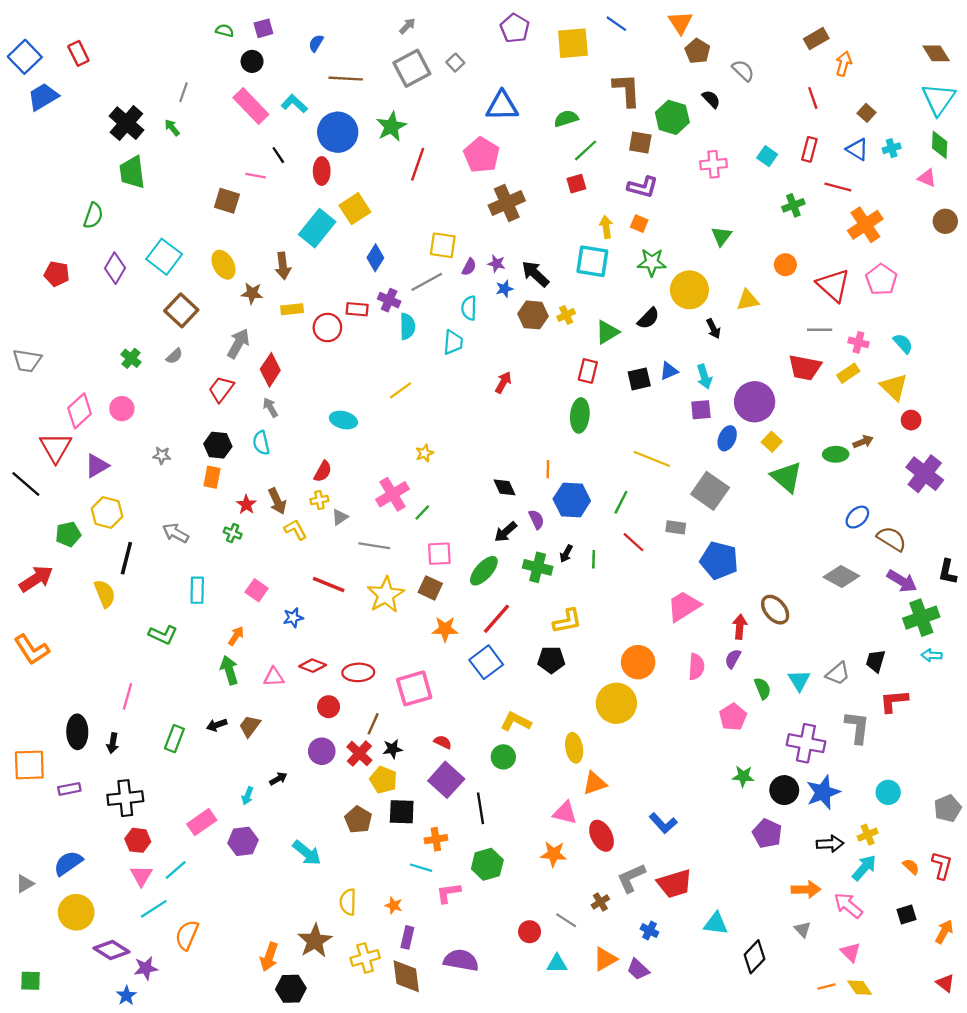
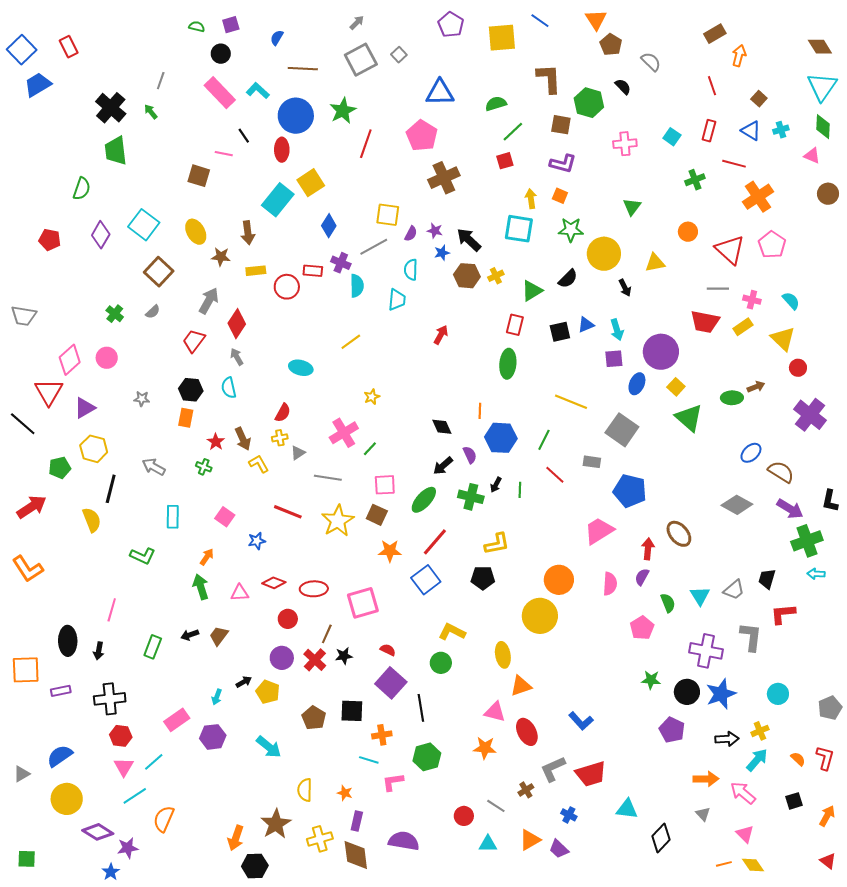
yellow pentagon: (383, 780) -> (268, 692), moved

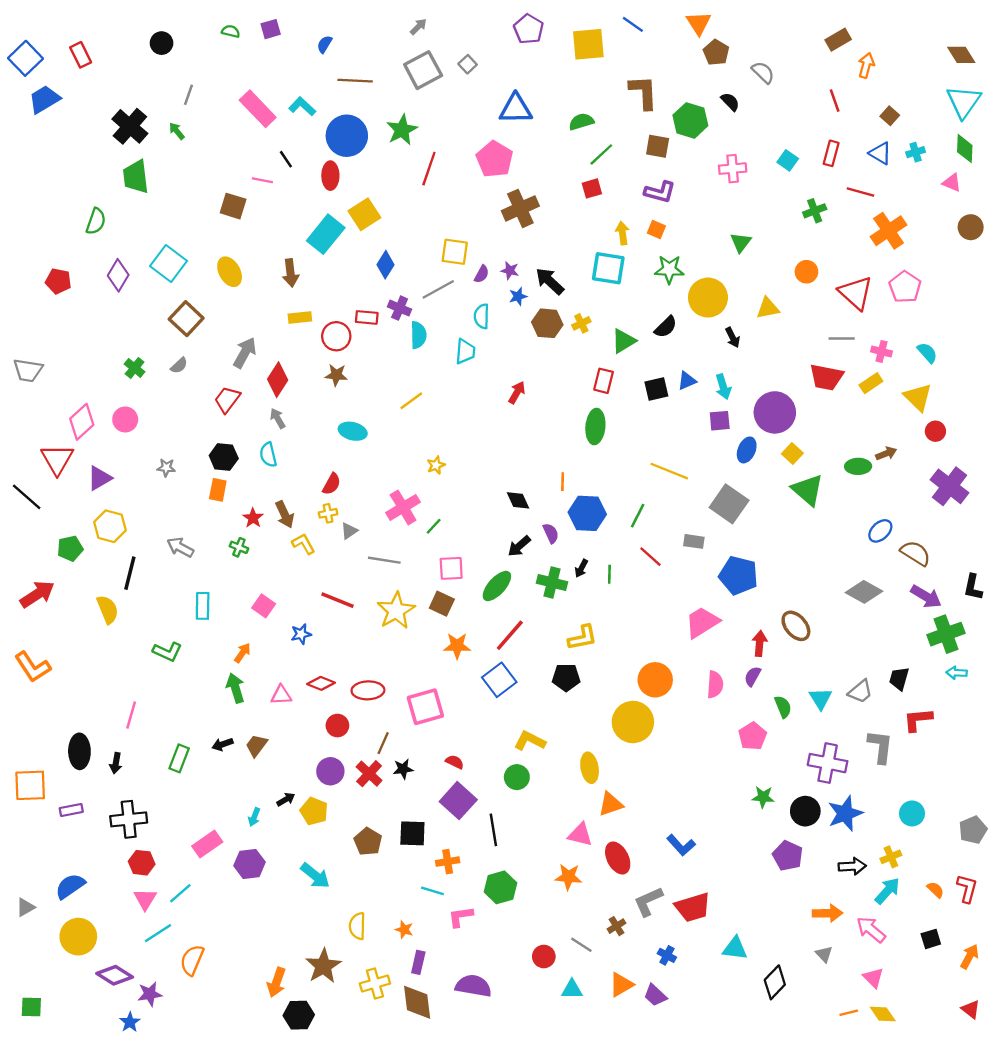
black circle: (221, 54) -> (162, 43), moved
brown star: (221, 257) -> (336, 375), moved

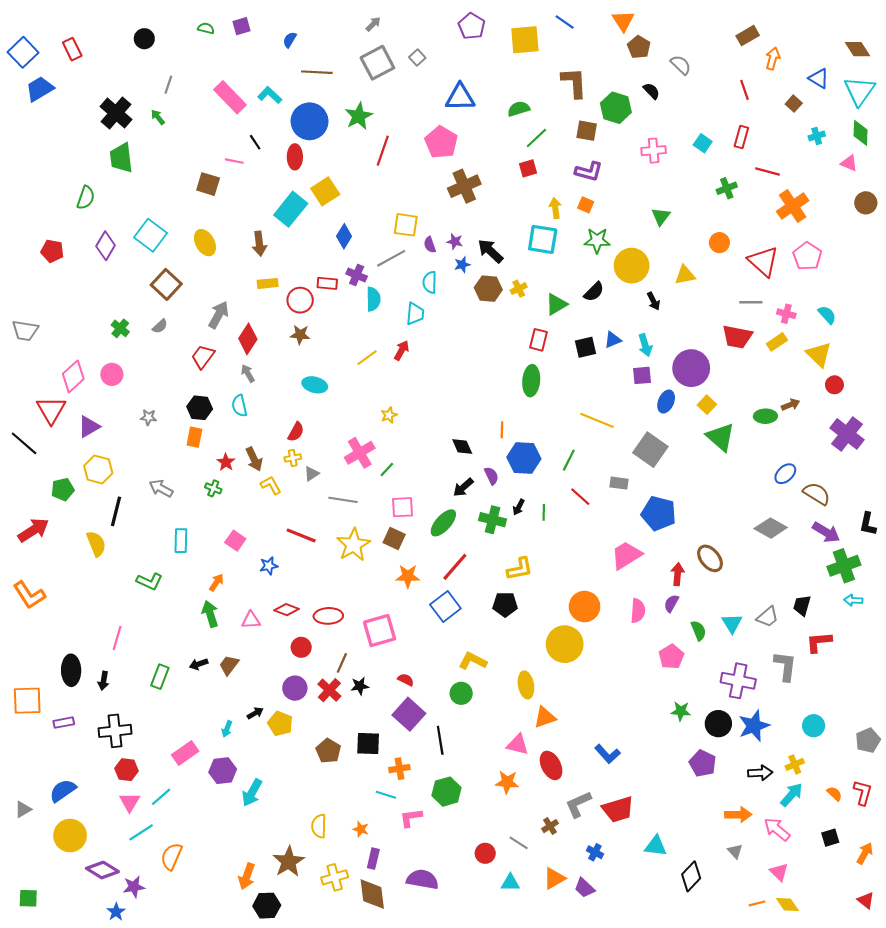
blue triangle: (880, 153) -> (819, 78), moved
purple semicircle: (482, 274) -> (430, 245), turned 133
red arrow: (517, 393) -> (402, 350), moved
cyan arrow: (315, 876) -> (252, 793), moved, turned 80

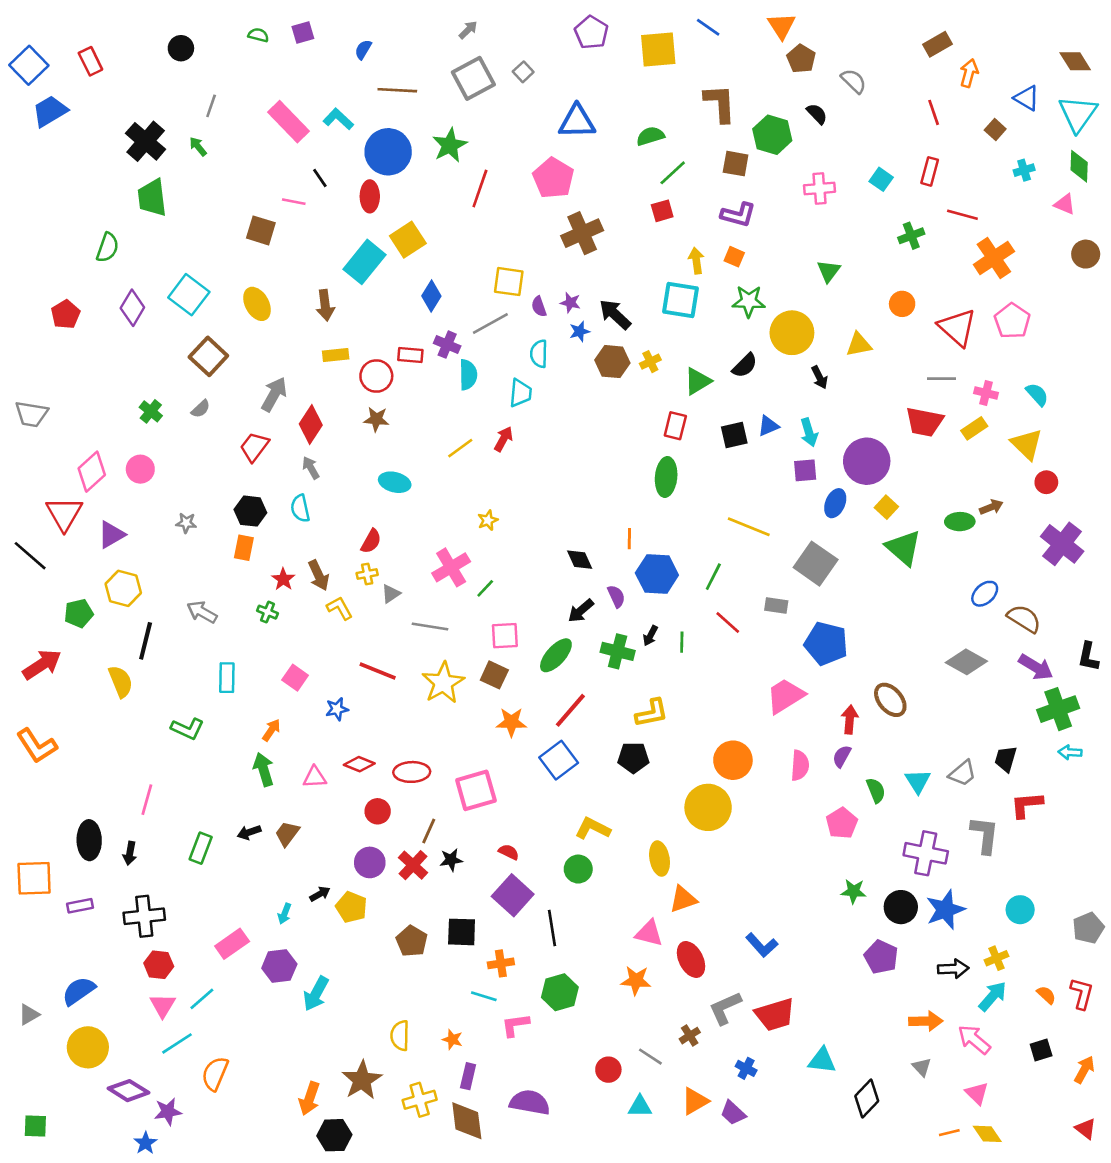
red pentagon: (52, 251) -> (66, 314), turned 30

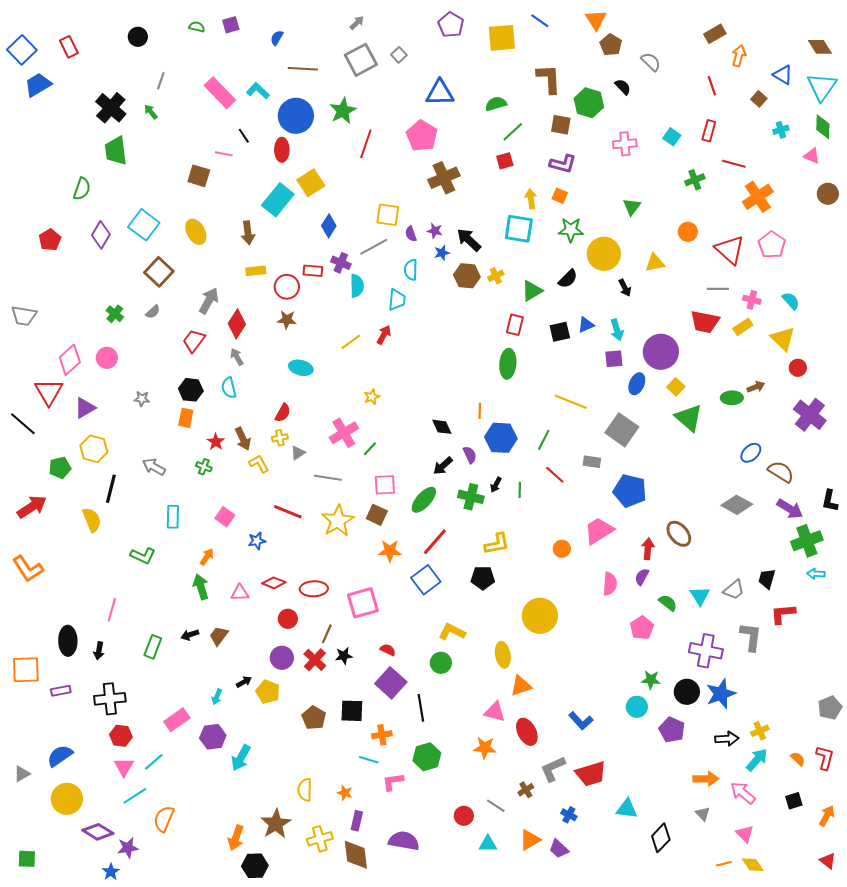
orange circle: (733, 760) -> (562, 549), moved, size x0.6
green semicircle: (876, 790) -> (668, 603), turned -30
cyan circle: (1020, 910) -> (637, 707), moved

